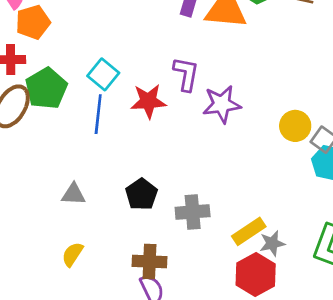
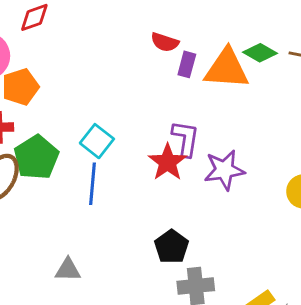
red star: (148, 101) -> (168, 162), moved, turned -30
black pentagon: (142, 194) -> (172, 247), moved

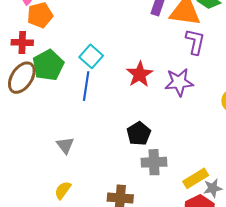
purple L-shape: (185, 139) -> (195, 42), moved
gray triangle: (68, 270) -> (65, 145), turned 48

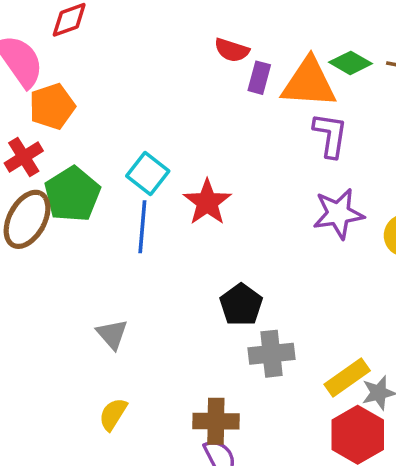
red cross: (22, 42) -> (24, 157), turned -30
red star: (140, 74) -> (207, 202), moved
purple star: (179, 82) -> (338, 214), moved

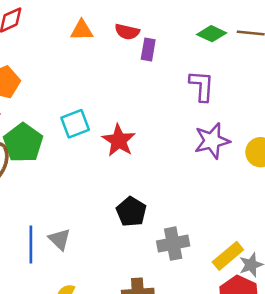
orange triangle: (309, 83) -> (82, 30), moved, size x0.6
cyan square: (148, 174) -> (75, 124), turned 36
blue line: (142, 227) -> (31, 244), moved
black pentagon: (241, 305) -> (131, 212), moved

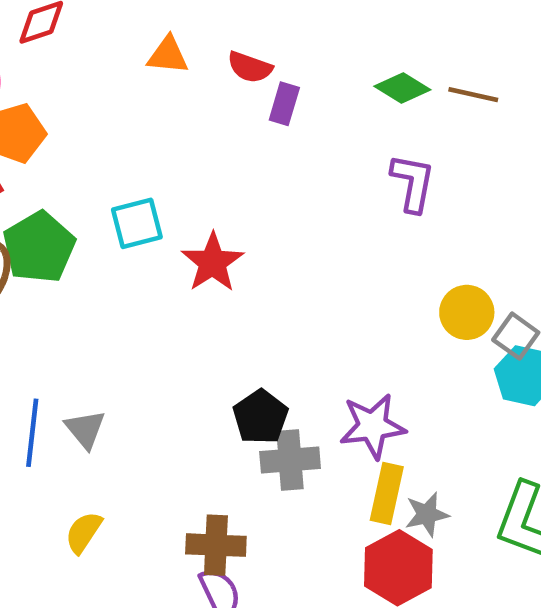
purple L-shape: (202, 86) -> (413, 183), moved
purple star: (212, 141) -> (373, 426), moved
black pentagon: (131, 212) -> (261, 417), moved
yellow rectangle: (228, 256) -> (387, 494), turned -44

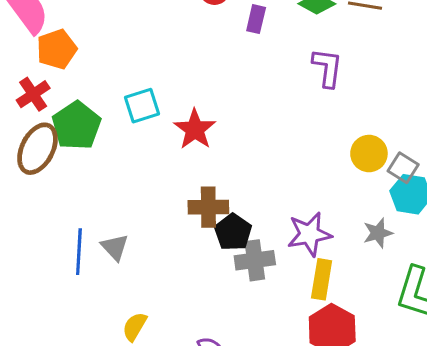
purple rectangle: (284, 104) -> (256, 19), moved
gray star: (427, 514) -> (378, 233), moved
yellow semicircle: (84, 532) -> (135, 327), moved
brown cross: (216, 545) -> (208, 207), moved

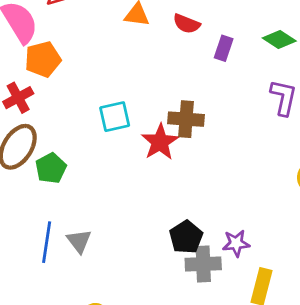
green pentagon: (77, 126) -> (51, 168), moved, size x0.7
brown cross: (208, 207) -> (186, 119), moved
purple star: (309, 234) -> (236, 243), moved, size x0.7

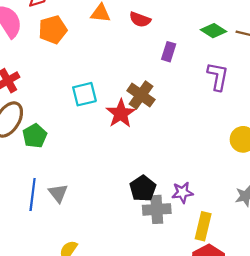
purple rectangle: (224, 48) -> (169, 52), moved
orange pentagon: (43, 59) -> (53, 30), moved
brown cross: (186, 119) -> (141, 95), turned 32

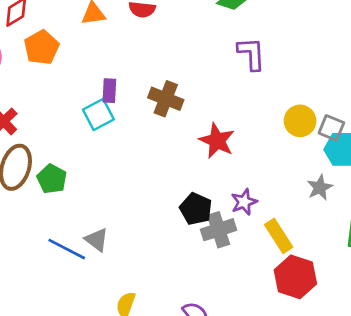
purple rectangle: (169, 52) -> (109, 91), moved
red star: (121, 114) -> (217, 141), moved
blue line: (33, 195) -> (67, 249), turned -56
yellow rectangle: (203, 226) -> (279, 236), turned -32

